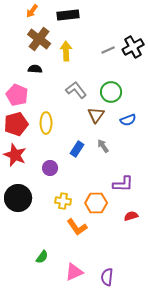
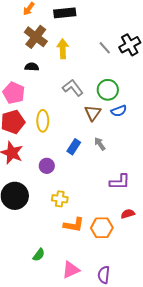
gray line: (108, 50) -> (105, 48), turned 72
blue semicircle: (128, 120) -> (119, 111), moved
orange hexagon: (96, 203) -> (102, 228), moved
orange L-shape: (77, 227) -> (74, 225), turned -45

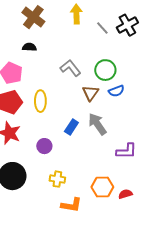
yellow arrow: (63, 49) -> (76, 14), moved
gray arrow: (100, 144) -> (97, 124), size x1.6
purple L-shape: (120, 182) -> (126, 151), moved
orange hexagon: (102, 228) -> (102, 187), moved

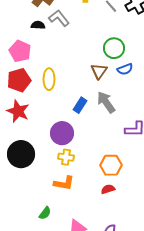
gray L-shape: (70, 68) -> (59, 18), moved
purple circle: (44, 146) -> (62, 133), moved, size x1.5
red semicircle: (125, 194) -> (108, 189), moved
orange L-shape: (71, 205) -> (64, 183), moved

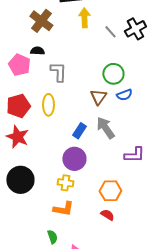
gray L-shape: (59, 18) -> (58, 72), moved, turned 40
pink pentagon: (20, 51) -> (19, 65), moved
purple circle: (62, 133) -> (74, 159), moved
red semicircle: (108, 189) -> (107, 215), turned 48
green semicircle: (45, 213) -> (52, 237), moved, turned -56

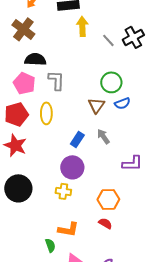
brown cross: (41, 21) -> (23, 29), moved
black semicircle: (37, 51) -> (35, 59), size x1.5
pink pentagon: (19, 65) -> (24, 83), moved
gray arrow: (105, 128) -> (103, 136), size x0.7
orange L-shape: (63, 209) -> (68, 229), moved

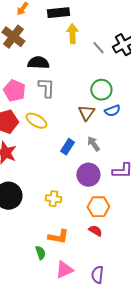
black semicircle: (35, 59) -> (38, 63), moved
yellow ellipse: (46, 113) -> (36, 121), turned -60
purple circle: (72, 167) -> (88, 175), moved

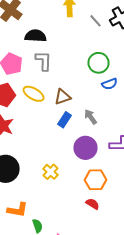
brown triangle: (86, 113) -> (62, 97), moved, turned 36
yellow cross: (53, 199) -> (50, 172), turned 35
orange L-shape: (58, 237) -> (18, 210), moved

